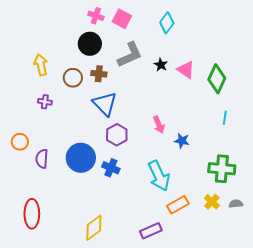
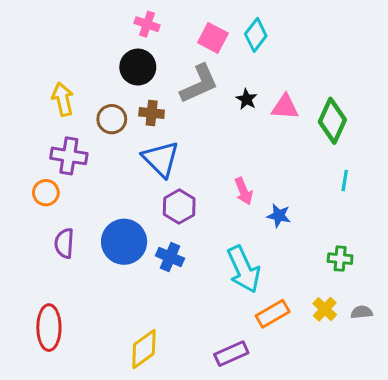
pink square: (122, 19) -> (213, 38), moved
pink triangle: (186, 70) -> (285, 107), turned -30
purple cross: (45, 102) -> (69, 156), size x1.6
orange circle: (20, 142) -> (46, 193), moved
green cross: (222, 169) -> (340, 259), size x0.6

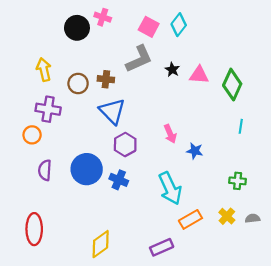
black circle: (138, 67) -> (77, 28), moved

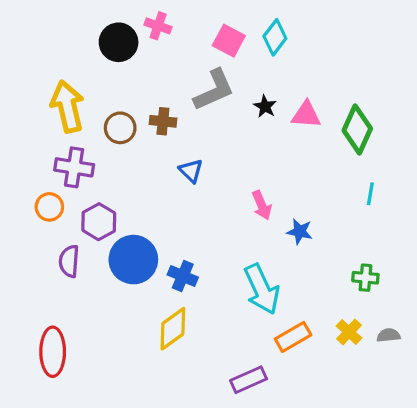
yellow arrow: (44, 70) -> (67, 106), size x1.4
blue triangle: (112, 111) -> (191, 171), moved, size x0.6
purple hexagon: (125, 145) -> (99, 222), moved
yellow diamond: (101, 244) -> (173, 329), moved

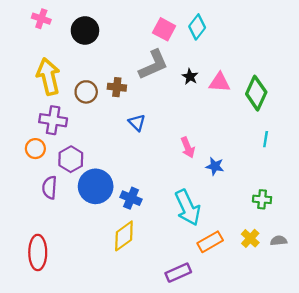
pink cross: (158, 26) -> (41, 19), moved

